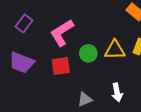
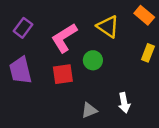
yellow triangle: (115, 50) -> (108, 27), moved, turned 35
purple trapezoid: (22, 63) -> (20, 70), turned 55

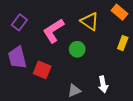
red square: (63, 74) -> (42, 70), moved, turned 30

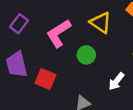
white arrow: (103, 84) -> (116, 81), moved, turned 49

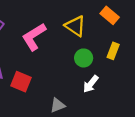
green circle: (86, 55) -> (84, 58), moved

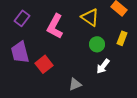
pink L-shape: (34, 37) -> (55, 26), turned -30
red square: (21, 82) -> (44, 64), turned 30

